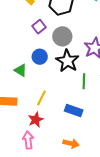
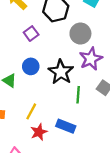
gray circle: (62, 36) -> (80, 34), moved
red star: (36, 120) -> (39, 132), moved

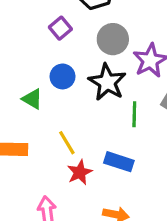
gray circle: (80, 34) -> (113, 39), moved
yellow line: (31, 111) -> (67, 143), turned -56

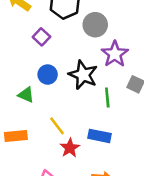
gray circle: (113, 39) -> (95, 25), moved

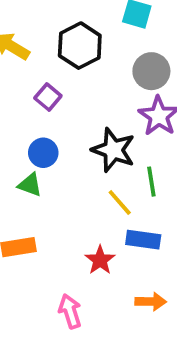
gray circle: (95, 25) -> (151, 71), moved
blue circle: (48, 75) -> (43, 153), moved
yellow line: (57, 126) -> (120, 203), moved

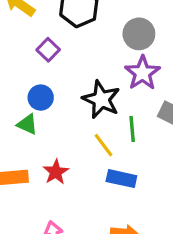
red star: (100, 260) -> (56, 172), moved

